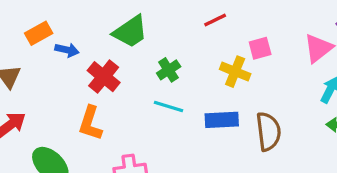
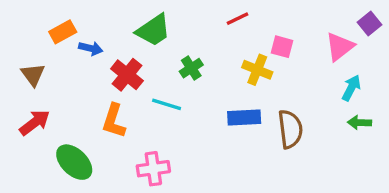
pink square: (260, 48) -> (282, 47), turned 30
cyan line: (169, 107) -> (167, 104), moved

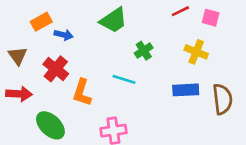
pink square: (282, 47) -> (211, 18), moved
red cross: (127, 75) -> (56, 69), moved
red arrow: (35, 123) -> (19, 94), turned 40

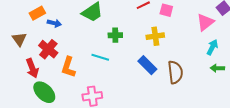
green cross: (144, 51) -> (115, 35), turned 32
yellow cross: (196, 52) -> (155, 36), turned -30
blue rectangle: (186, 90) -> (147, 65), turned 48
red arrow: (19, 94) -> (32, 68), moved, turned 66

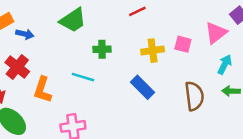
pink square: (166, 10) -> (183, 44), moved
brown semicircle: (175, 72) -> (194, 96), moved

